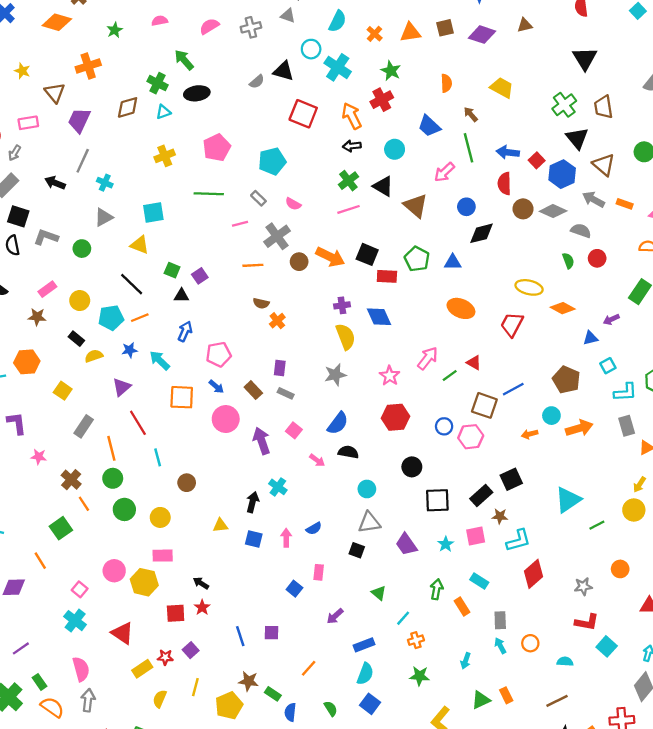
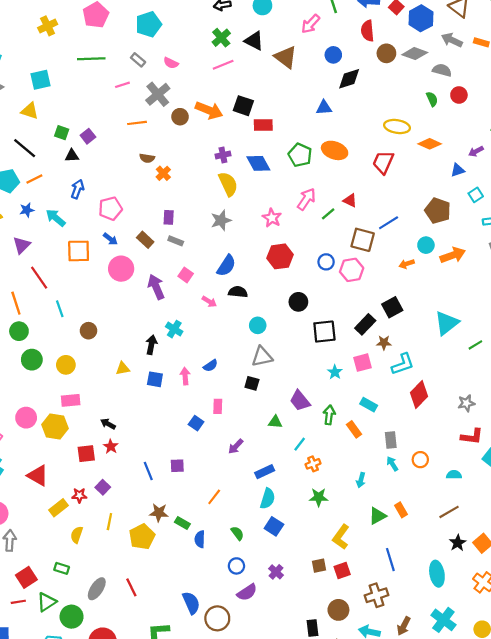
green pentagon: (417, 259) -> (300, 155), moved
purple trapezoid: (406, 544) -> (300, 401), moved
green triangle: (379, 593) -> (275, 422), turned -32

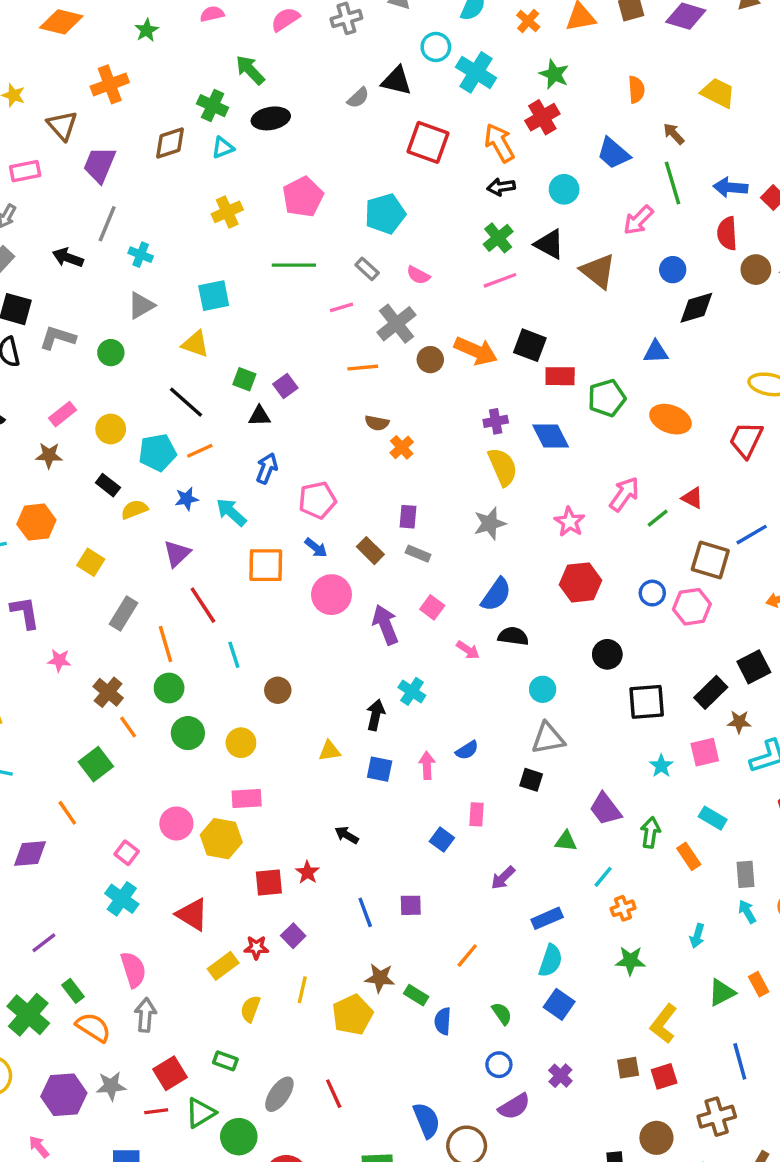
green pentagon: (300, 155) -> (607, 398), moved, turned 30
black arrow: (108, 424) -> (347, 835), moved

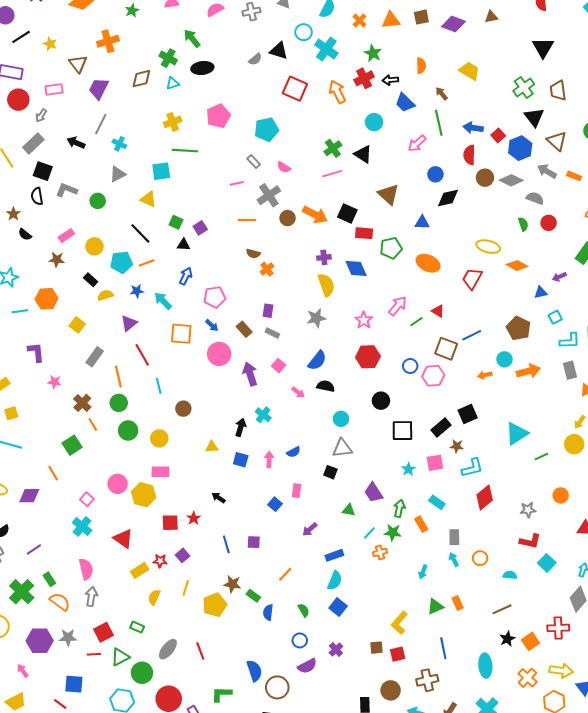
black arrow: (501, 187) -> (390, 80), moved
green line: (294, 265) -> (185, 151), moved
brown triangle: (598, 271) -> (388, 194), moved
green star: (630, 961) -> (393, 533), moved

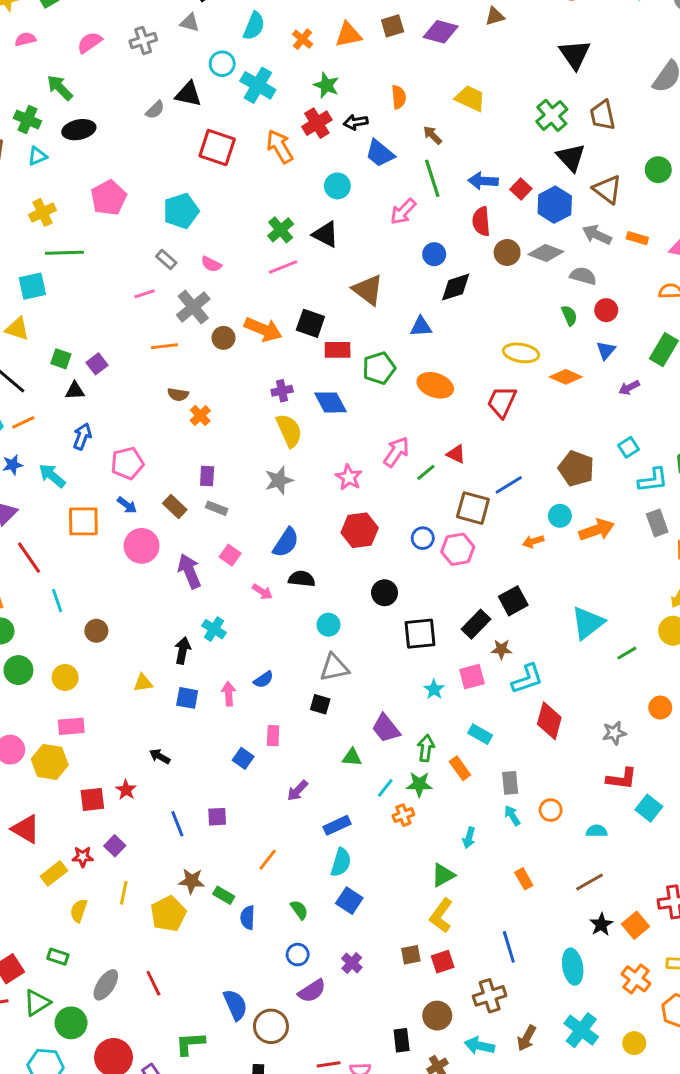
blue triangle: (541, 292) -> (606, 350), moved, turned -32
red diamond: (485, 498) -> (549, 721), turned -30
green triangle: (435, 607) -> (443, 875), moved

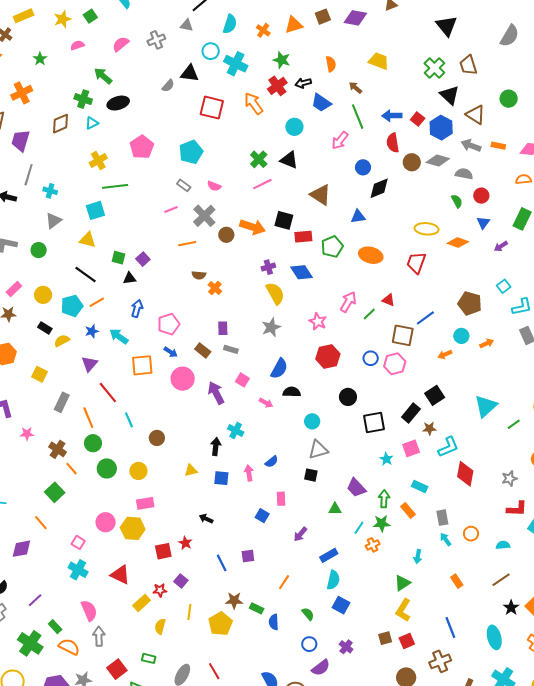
orange arrow: (597, 530) -> (487, 343), size x0.6

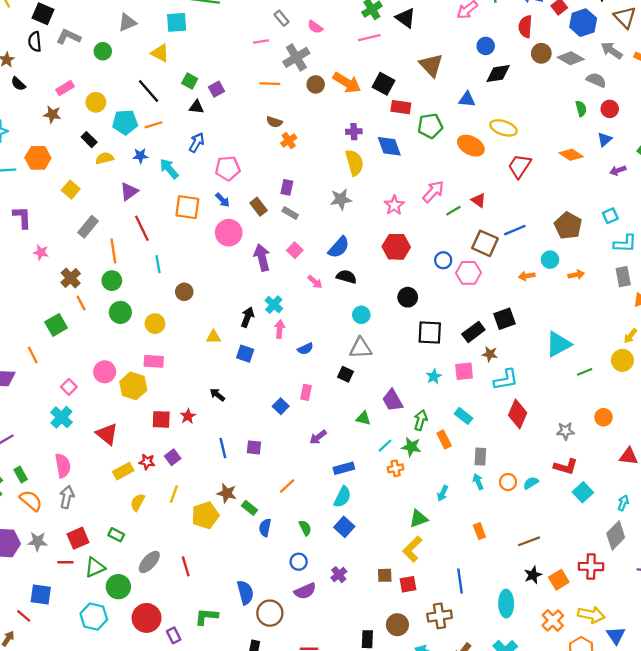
yellow ellipse: (427, 229) -> (503, 128), moved
pink arrow: (249, 473) -> (280, 329), moved
cyan semicircle: (503, 545) -> (531, 483), moved, turned -40

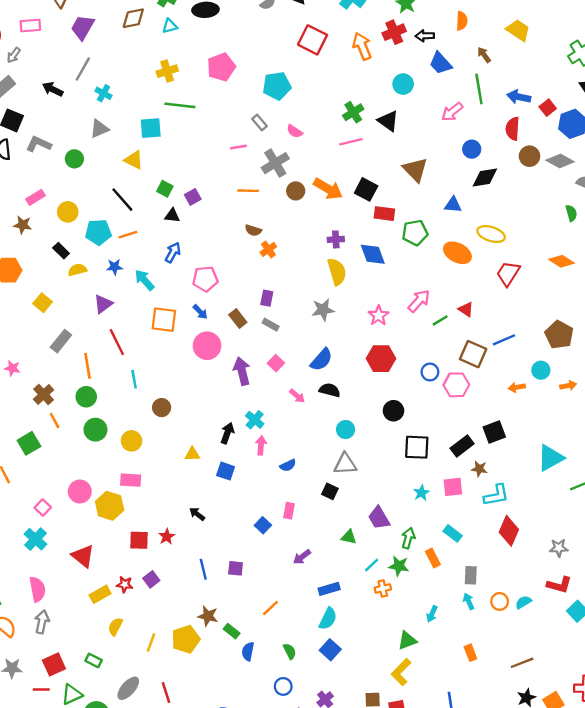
yellow line: (174, 494) -> (151, 642), moved

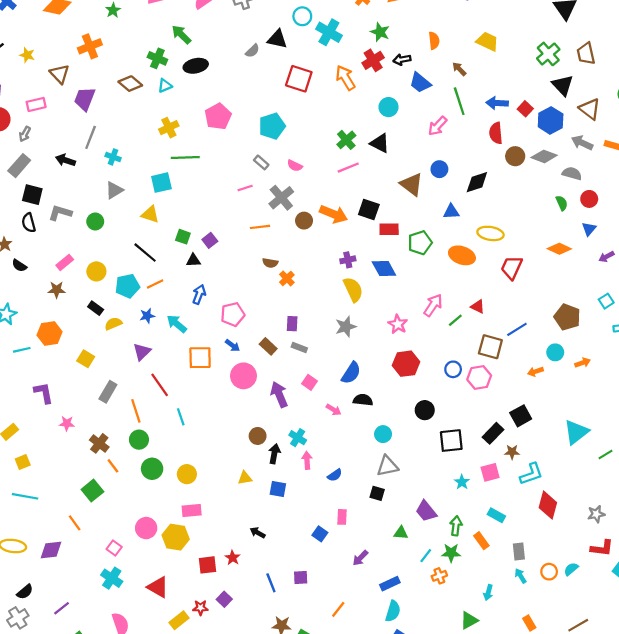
brown diamond: (133, 18) -> (130, 84), turned 60
blue circle: (472, 149) -> (439, 169), moved
brown circle: (162, 408) -> (258, 436), moved

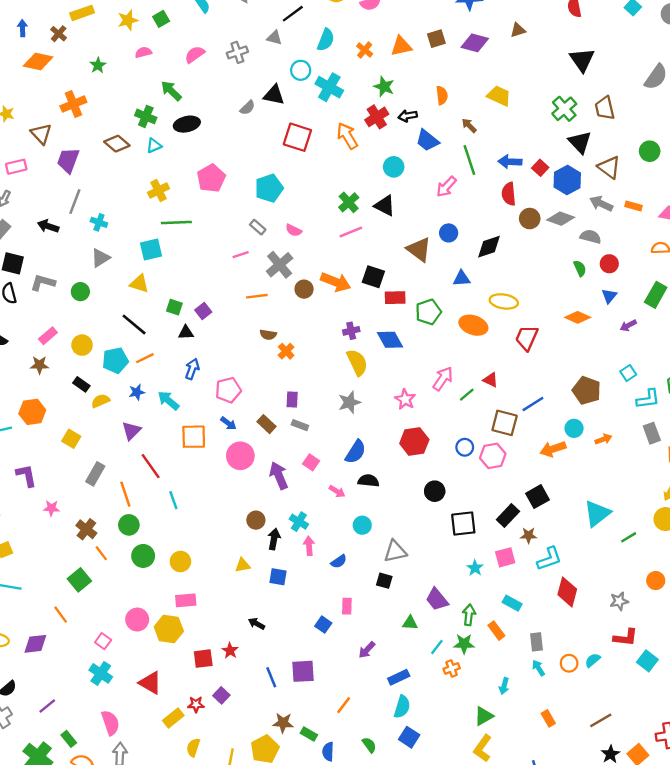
orange arrow: (535, 371) -> (553, 449), size x1.5
cyan circle: (383, 434) -> (362, 525), moved
purple square: (301, 577) -> (303, 671), size x1.5

